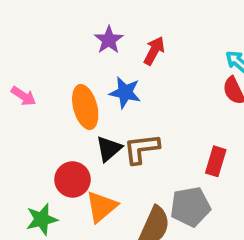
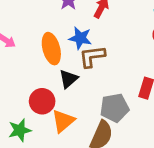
brown L-shape: (141, 149) -> (92, 56), moved
gray pentagon: (190, 207) -> (115, 108), moved

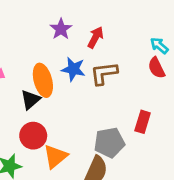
brown L-shape: (92, 56) -> (104, 73), moved
black triangle: (68, 79) -> (30, 100), moved

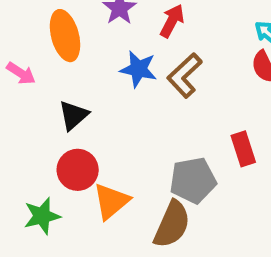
brown L-shape: (104, 73) -> (185, 75), turned -36
orange ellipse: (43, 80) -> (65, 36), moved
red rectangle: (143, 122) -> (243, 149), turned -35

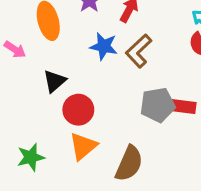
red rectangle: (243, 149) -> (183, 107), turned -65
red circle: (78, 170) -> (78, 110), moved
gray pentagon: (193, 180) -> (158, 105), moved

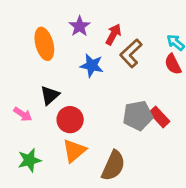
pink arrow: (15, 49) -> (23, 114), moved
brown L-shape: (139, 51) -> (131, 53), moved
red rectangle: (183, 107) -> (159, 117), turned 40

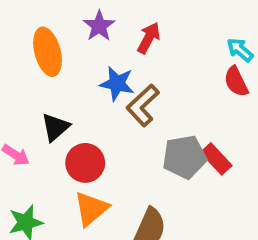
brown L-shape: (131, 53) -> (143, 105), moved

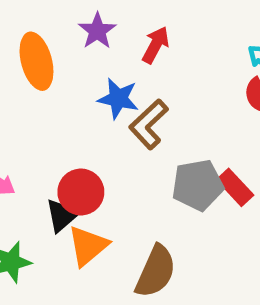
black triangle: (55, 127) -> (62, 215), moved

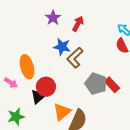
orange ellipse: (36, 61) -> (27, 67), moved
gray pentagon: (198, 185) -> (96, 84), turned 30
orange triangle: (88, 246) -> (62, 112), moved

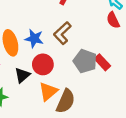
blue star: (62, 47) -> (34, 39), moved
red circle: (46, 87) -> (43, 64), moved

